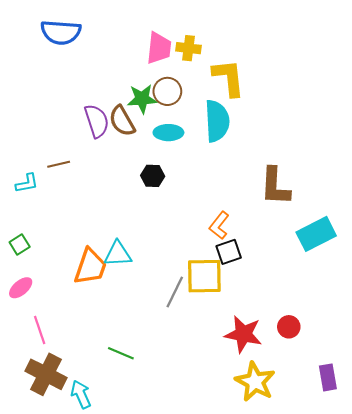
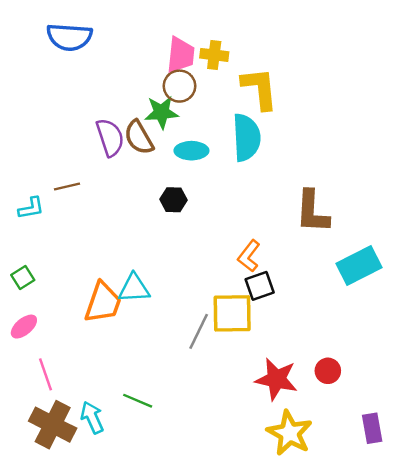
brown circle: (167, 91) -> (179, 86), moved
cyan arrow: (81, 394) -> (92, 417), moved

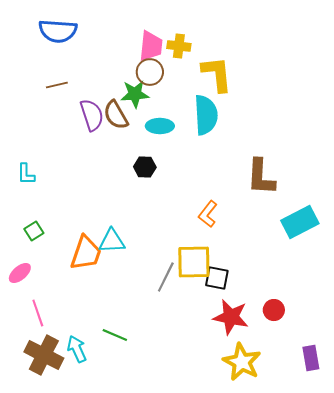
brown line: (67, 187) -> (57, 85), moved
cyan L-shape: (31, 208) -> (26, 174), turned 100
green square: (23, 277) -> (34, 231), moved
black square: (260, 286) -> (217, 278), moved, turned 30

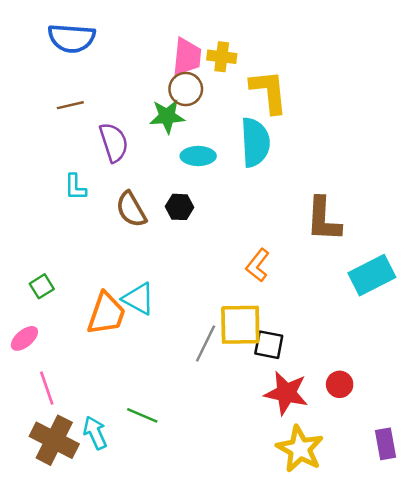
brown semicircle: (116, 115) -> (131, 209), moved
cyan L-shape: (26, 174) -> (75, 187), moved
cyan triangle: (112, 241) -> (139, 299), turned 32

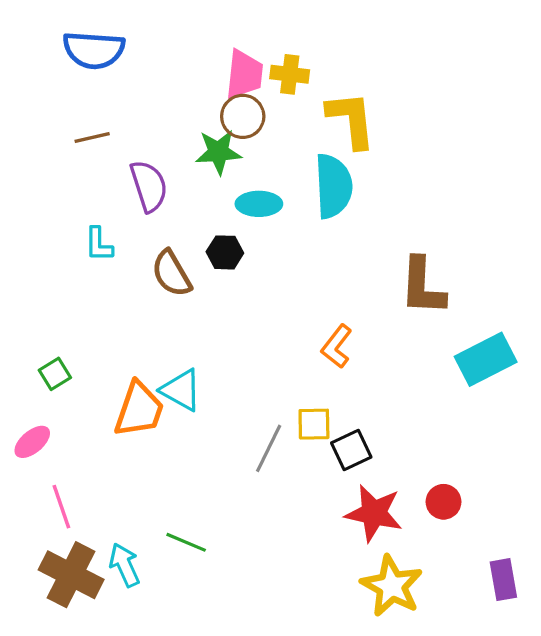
black hexagon: (180, 207) -> (225, 252), moved
yellow square: (240, 325) -> (314, 424), size x0.6
black square: (269, 345) -> (351, 450), turned -36

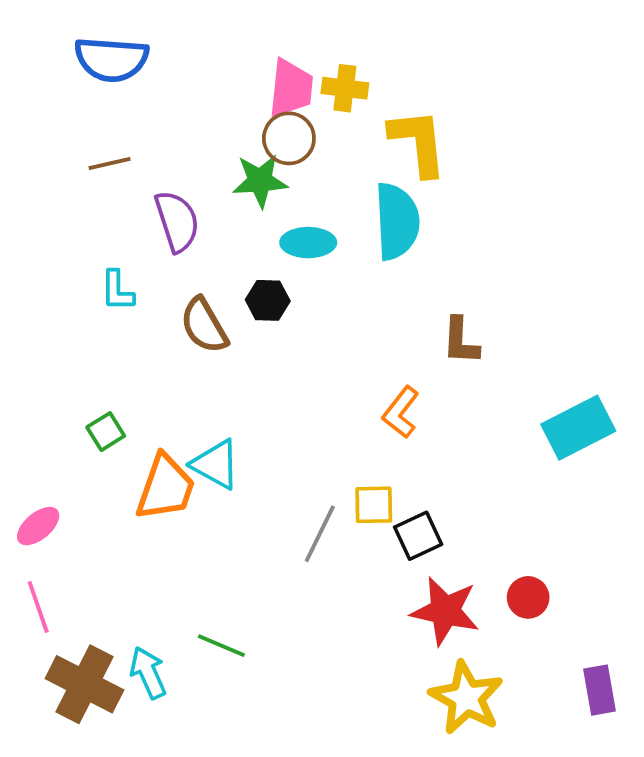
brown L-shape: (422, 286) -> (461, 341), moved, size x0.7
green square: (55, 374) -> (106, 432), moved
pink line: (61, 507) -> (38, 607), moved

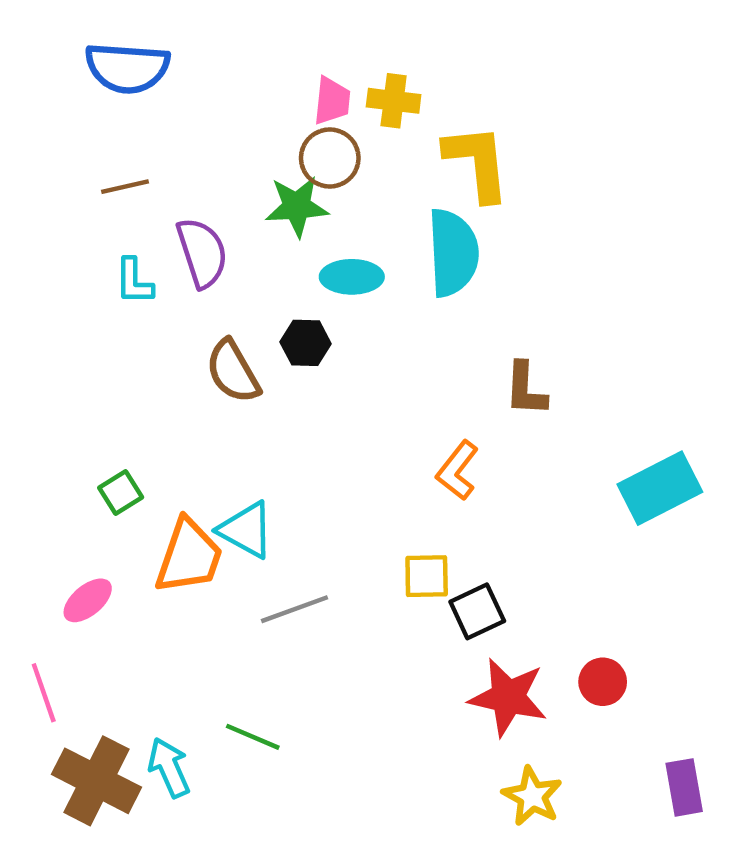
pink trapezoid: (291, 88) -> (332, 101), size x0.7
cyan L-shape: (117, 291) -> (134, 281), moved
pink ellipse: (38, 526) -> (88, 600), moved
gray line: (320, 534) -> (295, 609), moved, turned 44
yellow star: (466, 698) -> (532, 796), size x0.7

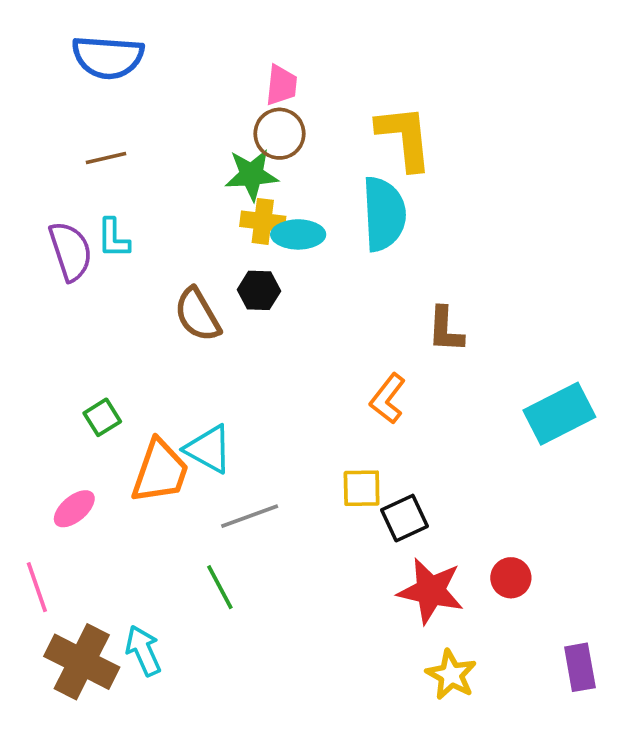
yellow cross: (394, 101) -> (263, 221), moved
purple semicircle: (202, 253) -> (71, 251), moved
green line: (253, 737) -> (220, 587), moved, turned 39

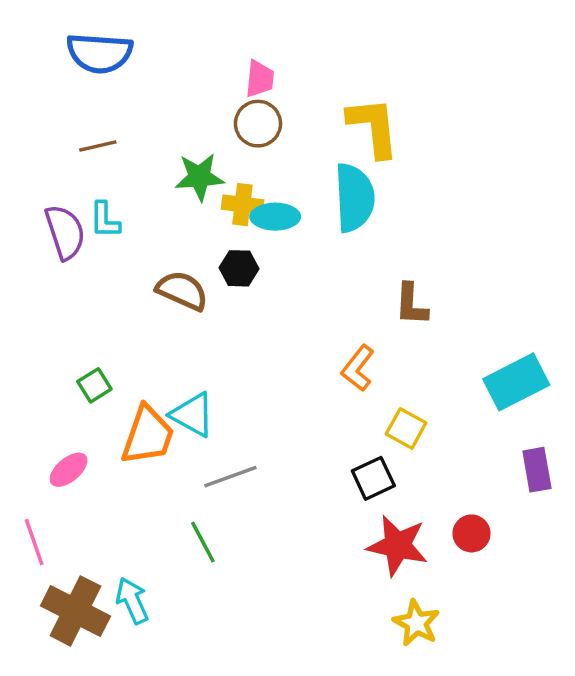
green star: (252, 175) -> (199, 177), moved
brown semicircle: (197, 315) -> (182, 291), turned 144
yellow square: (362, 488) -> (406, 428), moved, turned 30
purple rectangle: (580, 667) -> (537, 470), moved

